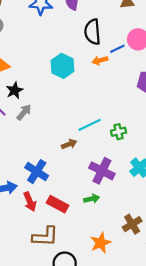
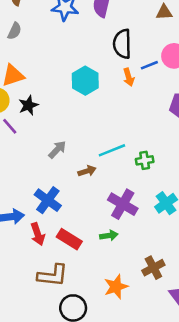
orange arrow: (100, 60) -> (129, 77), turned -96
gray arrow: (24, 112) -> (57, 150), moved

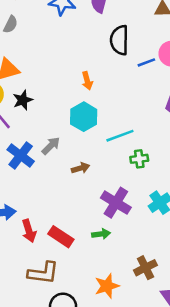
orange arrow: (129, 77) -> (87, 81), moved
cyan hexagon: (85, 81) -> (84, 117), moved
cyan line: (112, 150) -> (120, 136), moved
blue cross: (48, 200) -> (21, 155), moved

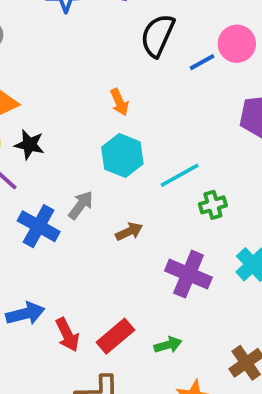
black semicircle: (119, 40) -> (158, 35), turned 32
black star: (23, 100) -> (29, 145), turned -30
green arrow: (101, 234) -> (168, 345), moved
red rectangle: (61, 237) -> (115, 336), turned -65

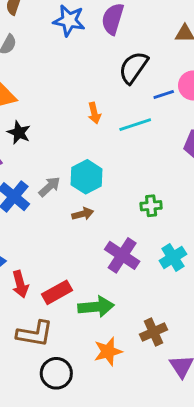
cyan hexagon: (122, 155) -> (86, 177), moved
cyan line: (180, 175) -> (135, 125), moved
green arrow: (168, 345) -> (96, 307), size x1.6

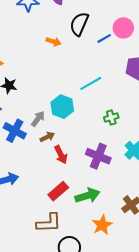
orange arrow: (94, 113) -> (53, 42), moved, turned -48
cyan line: (135, 125) -> (91, 83), moved
brown arrow: (83, 214) -> (47, 137), moved
red arrow: (20, 284) -> (61, 155), moved

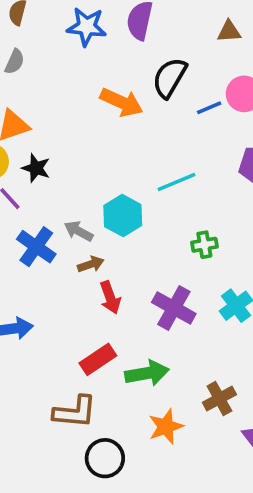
orange arrow: (53, 42) -> (122, 102), size x1.6
gray arrow: (38, 119) -> (79, 231), turned -105

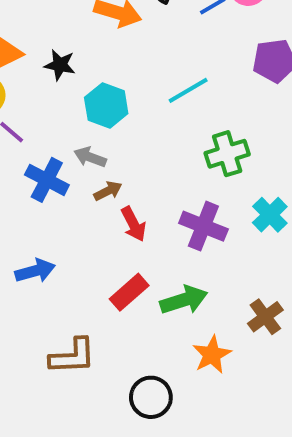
black star: (36, 168) -> (60, 65), moved
cyan hexagon: (123, 216) -> (106, 106), moved
green cross: (204, 245) -> (227, 154), size x1.5
brown L-shape: (75, 412) -> (73, 356), moved

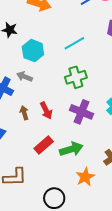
green cross: (227, 154) -> (76, 77), moved
brown arrow: (108, 191) -> (24, 113), moved, turned -80

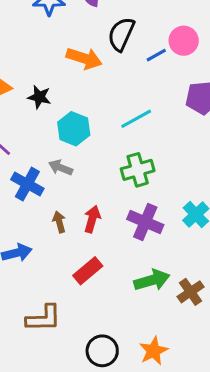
red arrow: (46, 111) -> (92, 219), turned -138
green arrow: (71, 149) -> (152, 280), moved
orange star: (85, 177) -> (153, 351), moved

